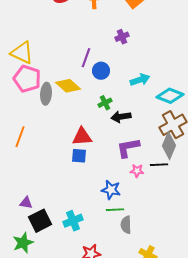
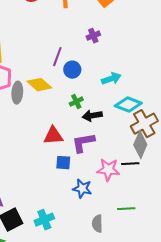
cyan diamond: (170, 96) -> (128, 105), moved
purple L-shape: (128, 148) -> (83, 143), moved
blue square: (79, 156) -> (63, 163), moved
pink star: (137, 171) -> (108, 170), size x1.6
green line: (115, 210) -> (126, 209), moved

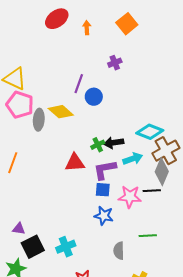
cyan arrow: (111, 79) -> (133, 159), moved
green cross: (76, 102) -> (98, 145), moved
blue square: (63, 163) -> (103, 190), moved

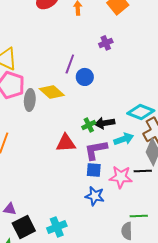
gray semicircle: (119, 251) -> (127, 231), moved

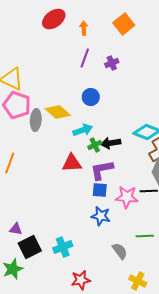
purple line: (70, 64) -> (85, 58), moved
cyan arrow: (124, 139) -> (83, 130), moved
gray semicircle: (127, 231) -> (120, 251), moved, turned 144

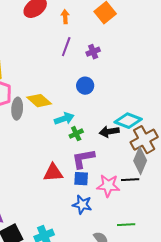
blue circle: (91, 97) -> (85, 86), moved
black arrow: (111, 143) -> (109, 132), moved
red triangle: (72, 163) -> (53, 173), moved

